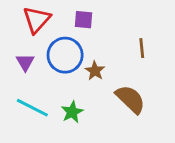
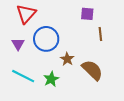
purple square: (84, 20) -> (87, 14), moved
brown star: (95, 71) -> (67, 59), moved

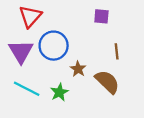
brown line: (100, 34) -> (117, 51), moved
purple triangle: (18, 44) -> (21, 51), size x1.6

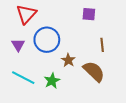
purple triangle: (21, 51) -> (18, 45), size x0.6

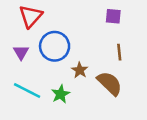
purple square: (89, 14) -> (113, 16), moved

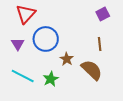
purple square: (113, 16) -> (103, 14), moved, turned -32

